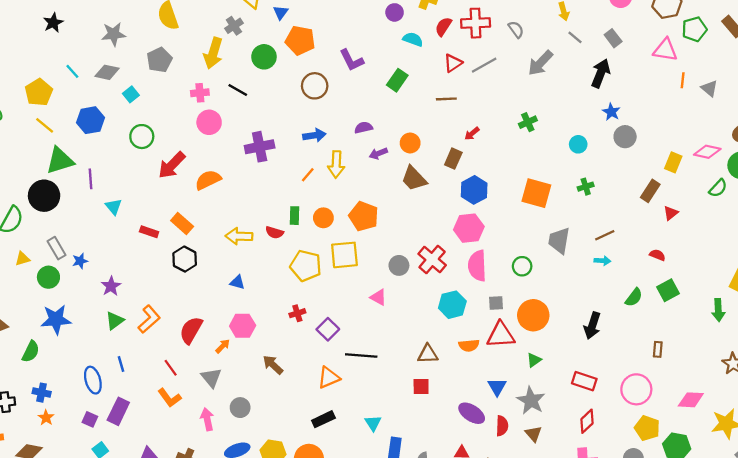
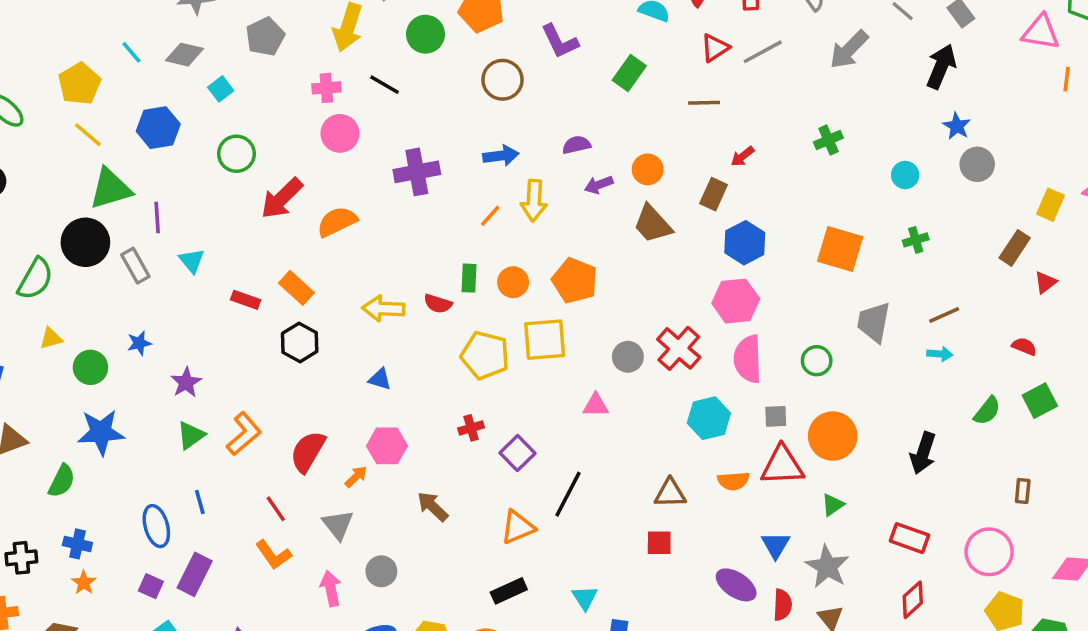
gray rectangle: (57, 248) -> (135, 266), moved
pink triangle: (378, 297) -> (596, 405), turned -30
black line: (361, 356) -> (568, 494), turned -68

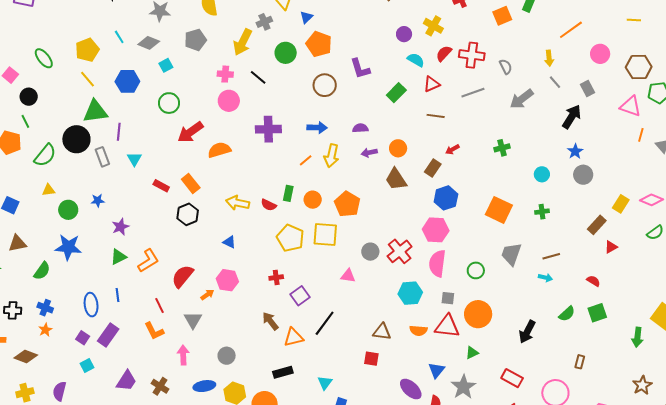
red triangle: (715, 48) -> (432, 84), moved
brown arrow: (433, 506) -> (270, 321), moved
gray circle: (381, 571) -> (227, 356), moved

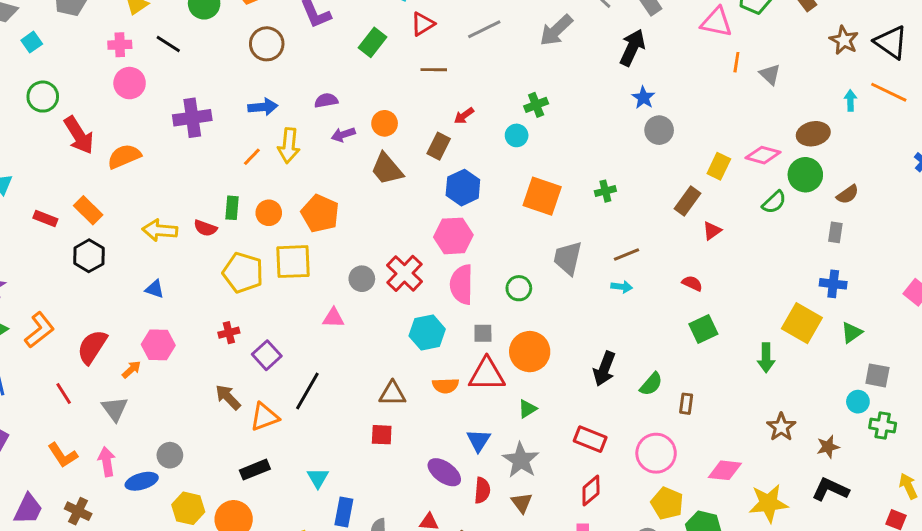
red arrow: (190, 132) -> (79, 135), turned -80
cyan circle: (542, 174) -> (517, 135), moved
green semicircle: (567, 314) -> (651, 384), moved
orange L-shape: (154, 331) -> (63, 455), moved
blue ellipse: (204, 386) -> (142, 481), moved

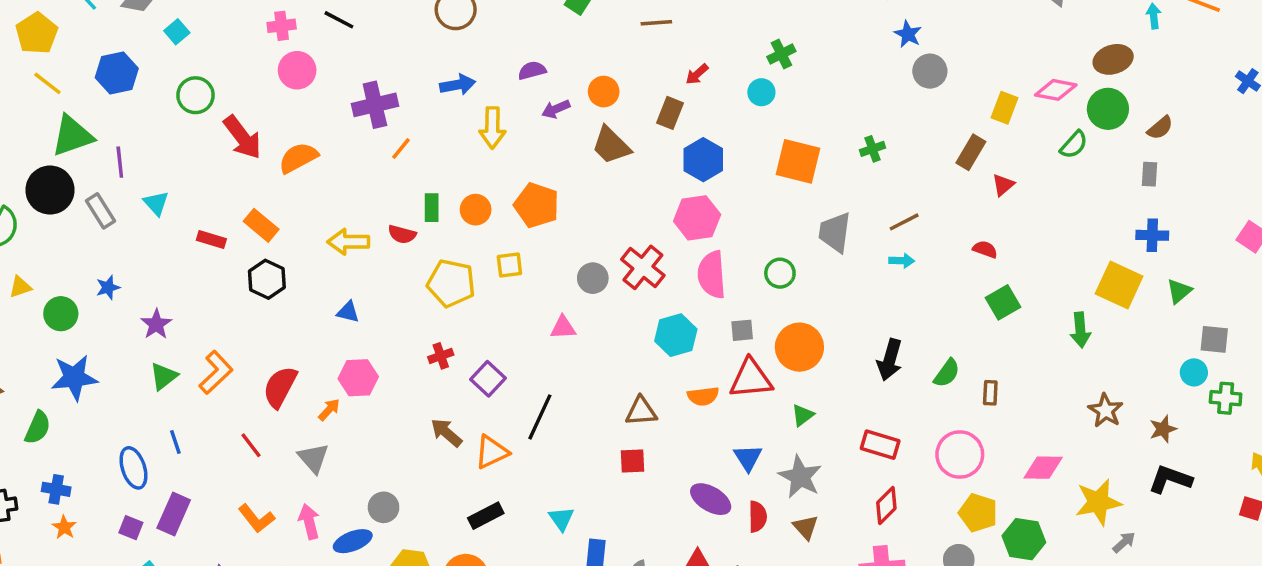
orange line: (252, 157) -> (401, 148), moved
yellow square: (293, 262) -> (509, 265), size x0.6

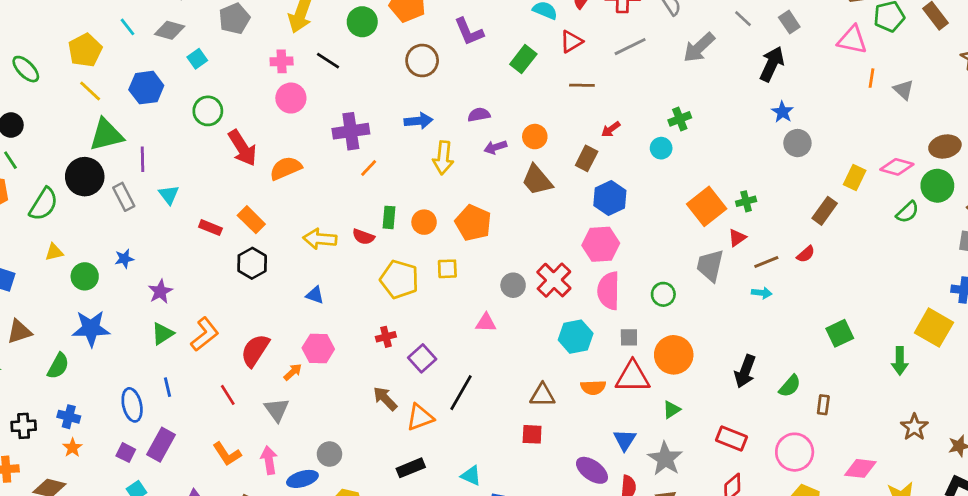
orange square: (798, 161) -> (707, 206), moved, turned 33
red triangle: (1003, 185) -> (737, 238), moved
red semicircle: (985, 249) -> (806, 254), moved, turned 114
cyan triangle: (561, 519) -> (471, 476), turned -35

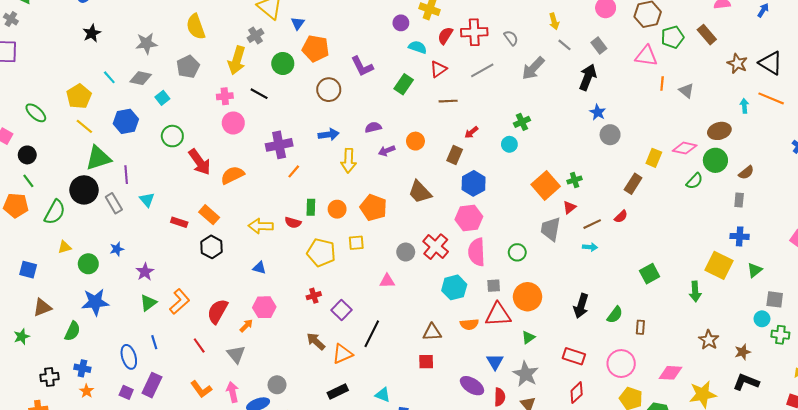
brown trapezoid: (537, 180) -> (420, 192), moved

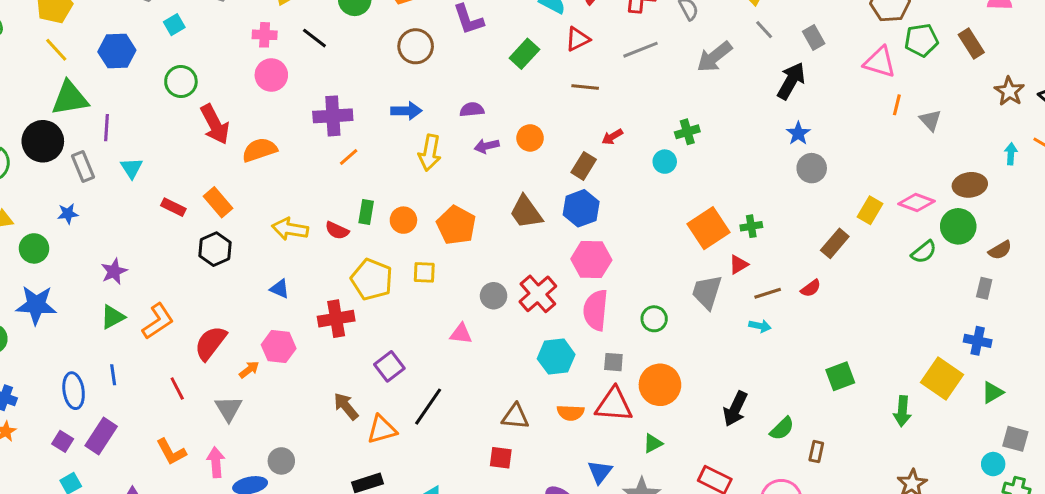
blue hexagon: (474, 183) -> (581, 208), moved
blue star: (117, 249) -> (68, 214), moved
red cross: (314, 296) -> (336, 319), moved, size x1.6

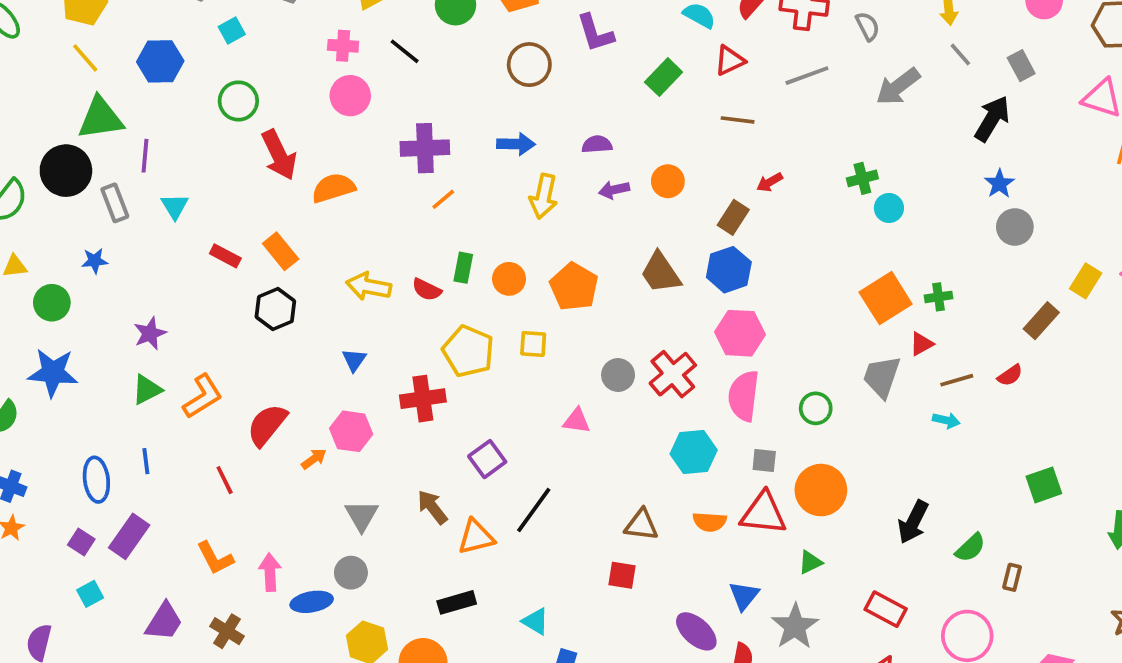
cyan circle: (665, 162) -> (889, 208), moved
blue triangle: (280, 289) -> (354, 360), turned 40
gray triangle: (229, 409) -> (362, 516), moved

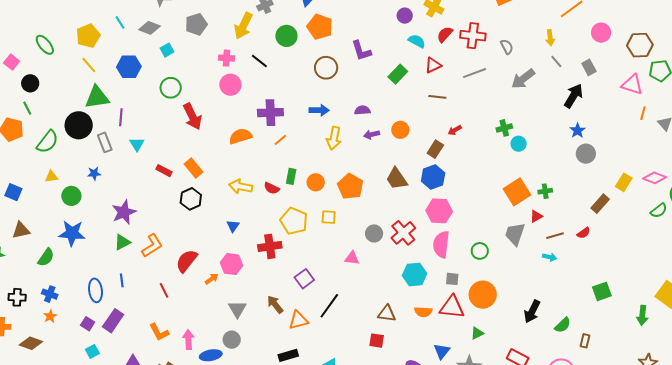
orange semicircle: (333, 188) -> (240, 136), moved
purple star: (150, 333) -> (124, 212), size x1.4

